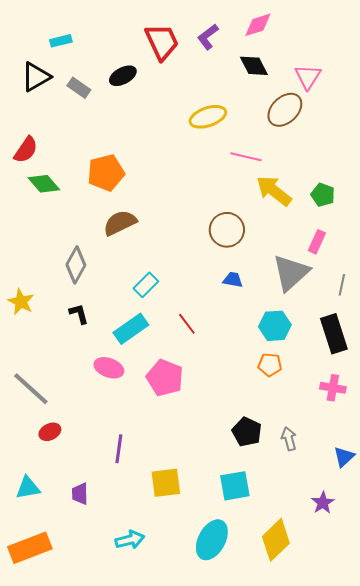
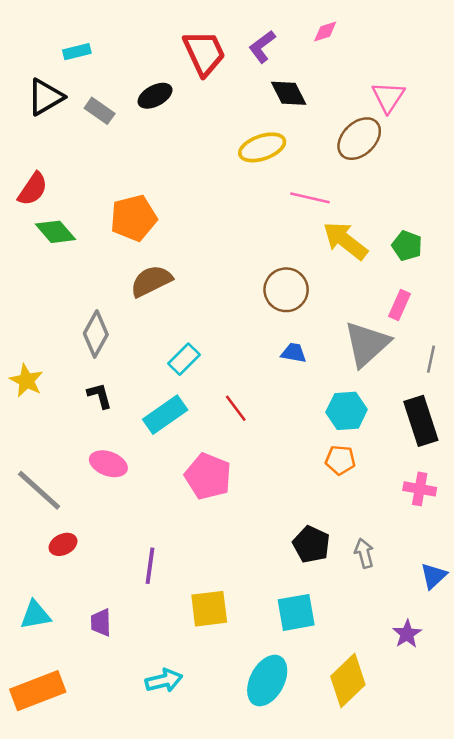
pink diamond: (258, 25) -> (325, 31), size x0.7
black diamond: (254, 66) -> (289, 93), moved
pink ellipse: (109, 368) -> (108, 464), moved

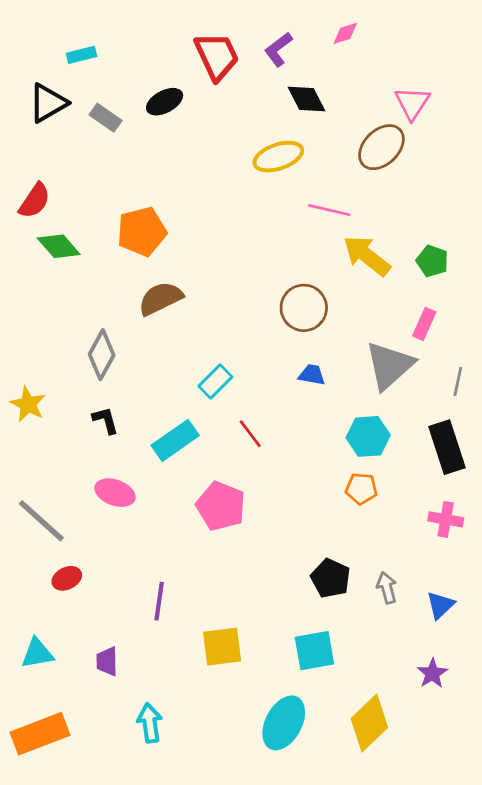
cyan rectangle: (184, 359) -> (215, 381), moved
blue triangle: (434, 576) -> (440, 605), moved
cyan arrow: (164, 681) -> (150, 723), moved, turned -84

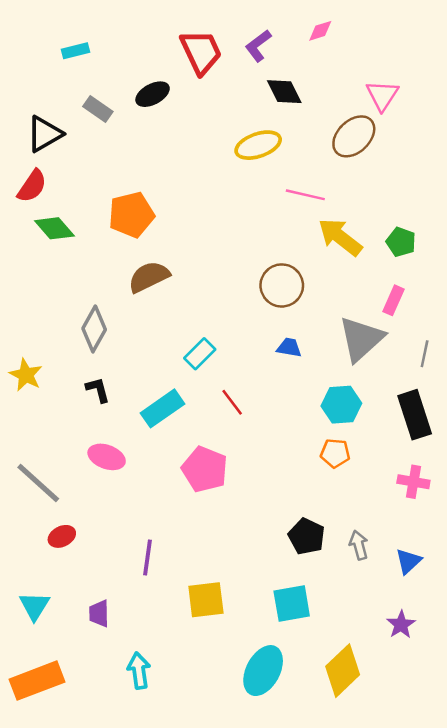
black triangle: (48, 103) -> (44, 134), moved
cyan triangle: (37, 653) -> (35, 606), turned -48

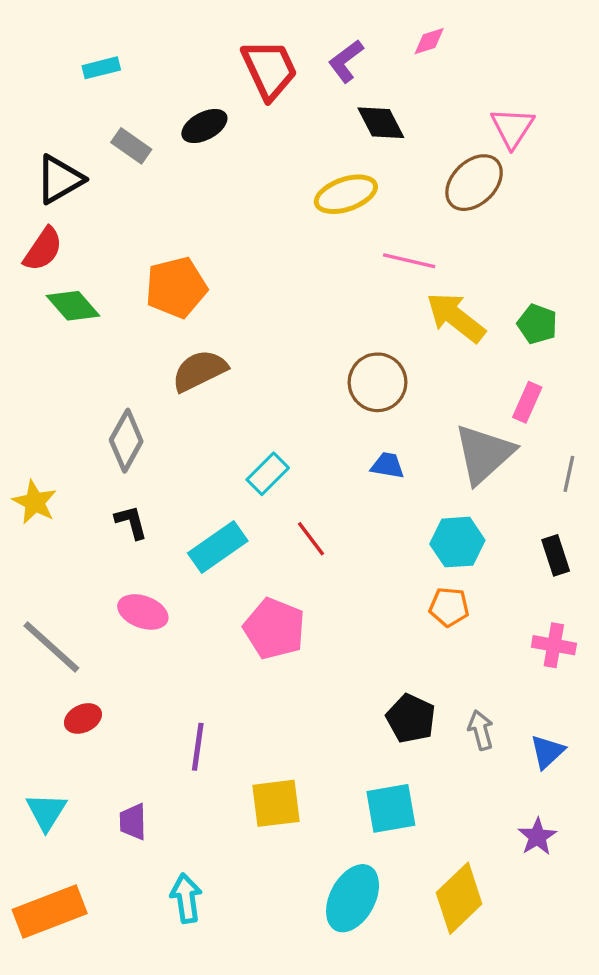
black rectangle: (415, 415) -> (556, 555), size x0.6

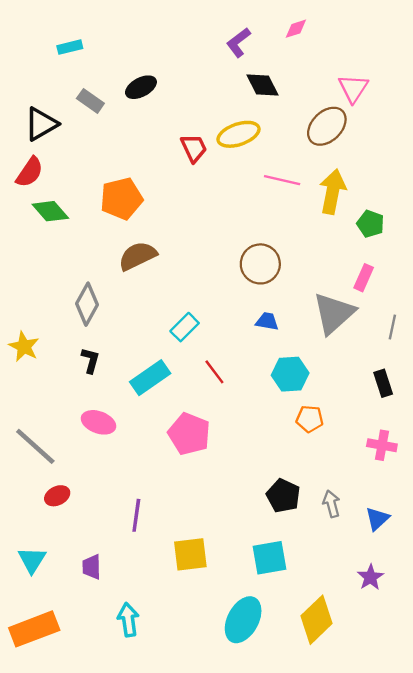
red trapezoid: (269, 69) -> (194, 148), moved, size x0.7
yellow arrow: (456, 317) -> (333, 192), moved, turned 63
black L-shape: (131, 522) -> (90, 360), turned 30
cyan hexagon: (457, 542) -> (290, 374), moved

